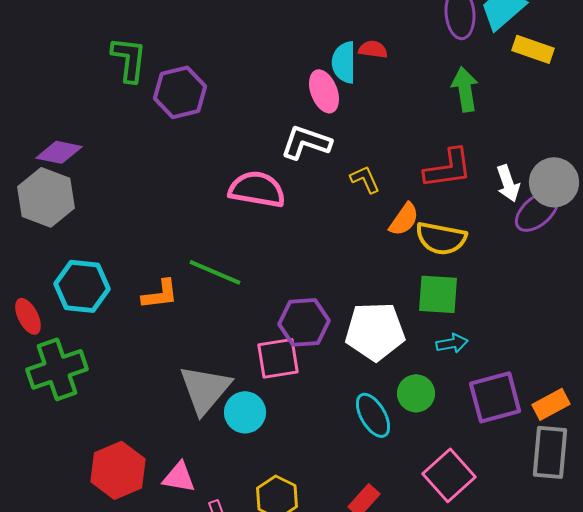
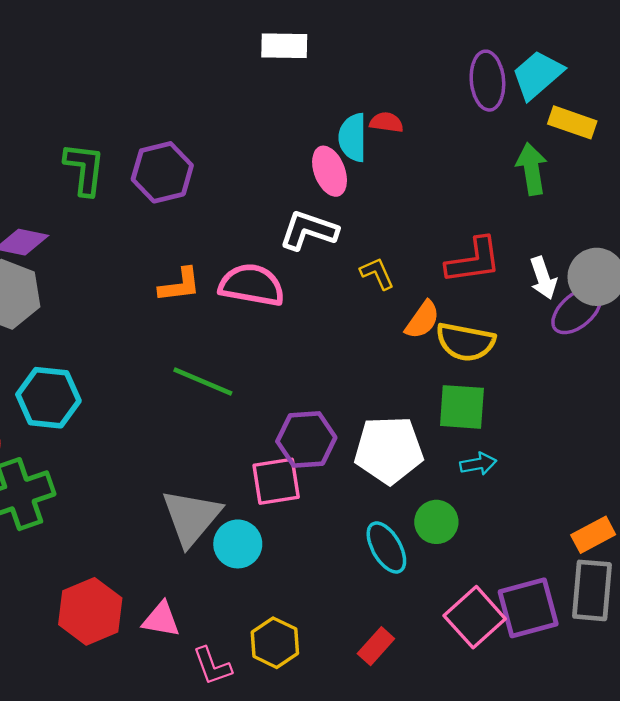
green L-shape: (129, 59) -> (84, 169), moved
green arrow: (465, 89) -> (532, 169), moved
orange L-shape: (160, 294) -> (180, 285), moved
purple square: (495, 397) -> (528, 608), moved

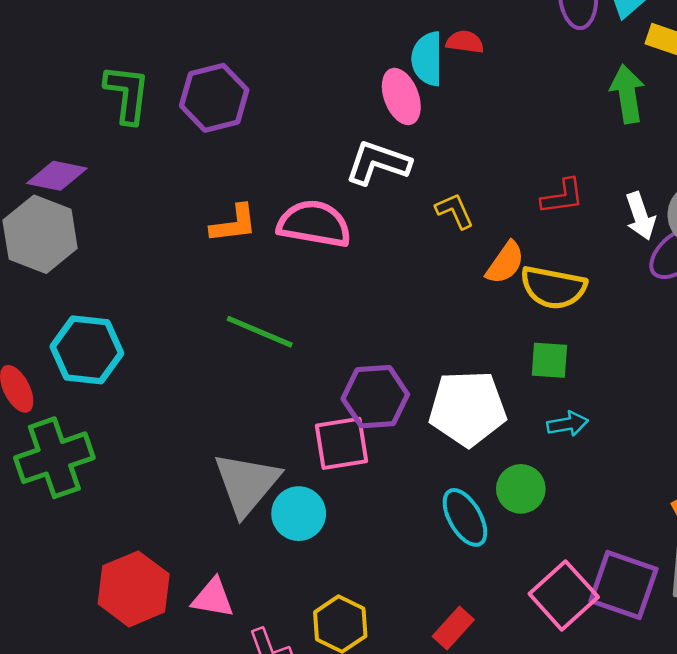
red L-shape: (474, 261) -> (562, 197), size x0.7
green square: (462, 407) -> (549, 360), size x0.7
purple square: (528, 608) -> (623, 585), turned 34

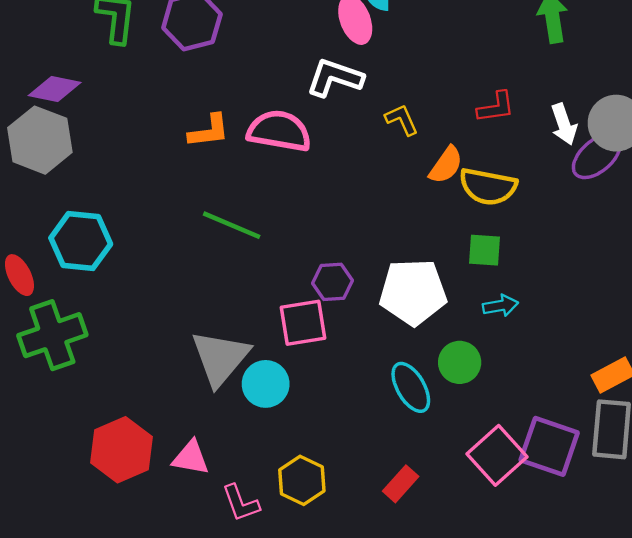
purple hexagon: (375, 397) -> (333, 282), size x0.7

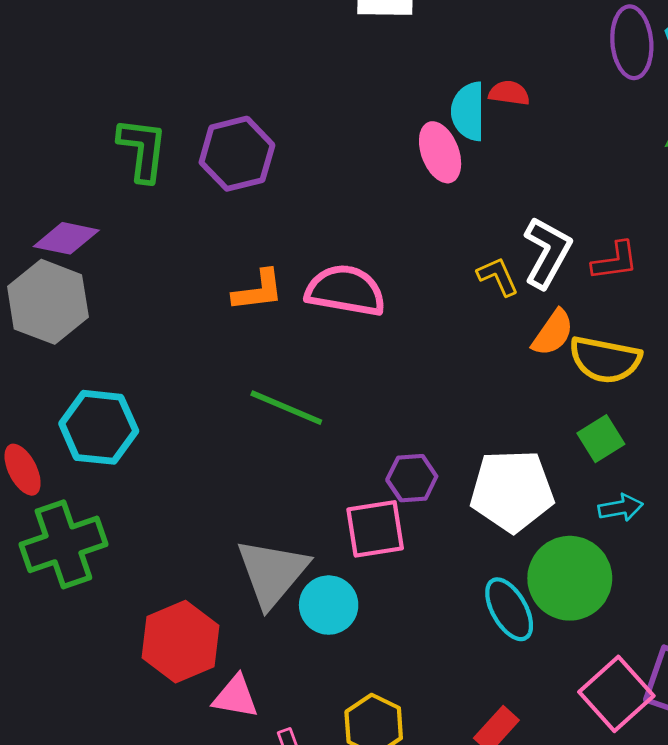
white L-shape: (335, 78) -> (547, 252), moved, turned 100
green square: (485, 250) -> (601, 439), turned -36
green circle: (460, 362) -> (570, 578), size x1.6
red hexagon: (122, 450) -> (181, 642), moved

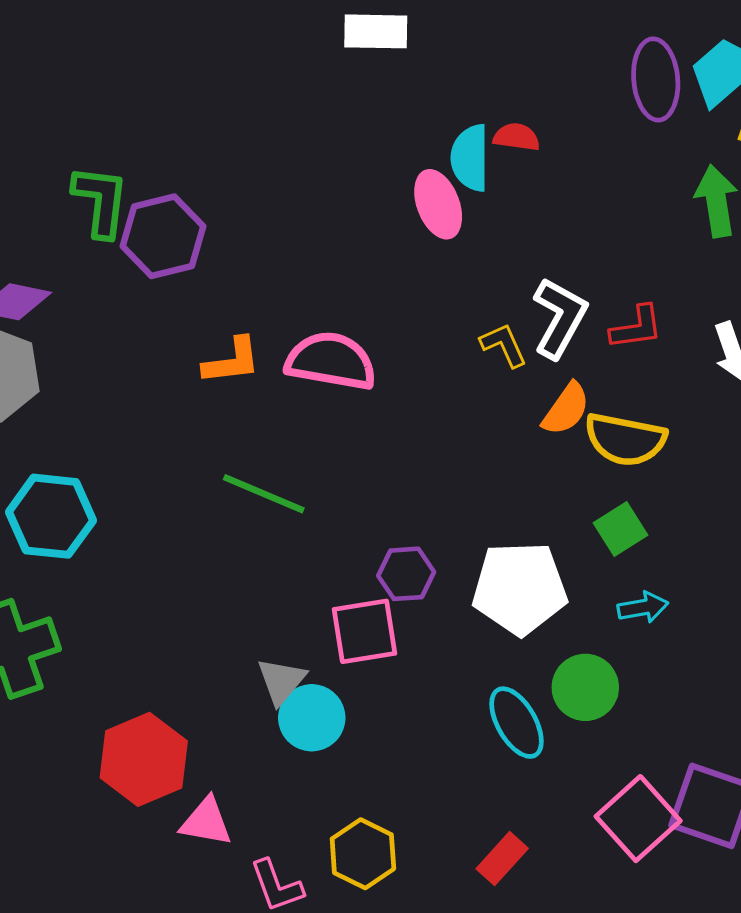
purple hexagon: (237, 154) -> (163, 236), moved
gray triangle: (272, 573) -> (281, 681), moved, size x0.6
green circle: (570, 578) -> (585, 687), size x0.7

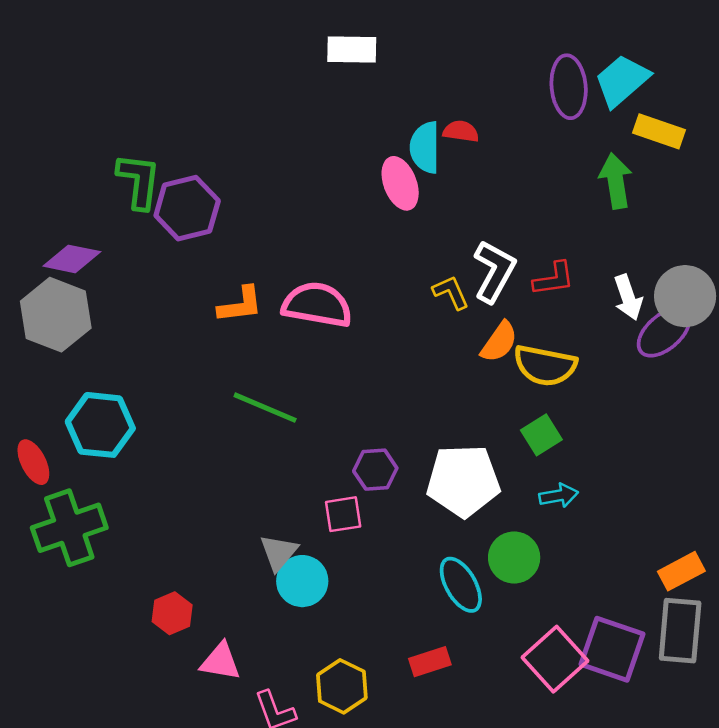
pink square: (365, 631) -> (343, 514), size x0.7
red hexagon: (144, 759) -> (172, 613), size x0.6
red rectangle: (502, 859) -> (430, 662), moved, turned 30

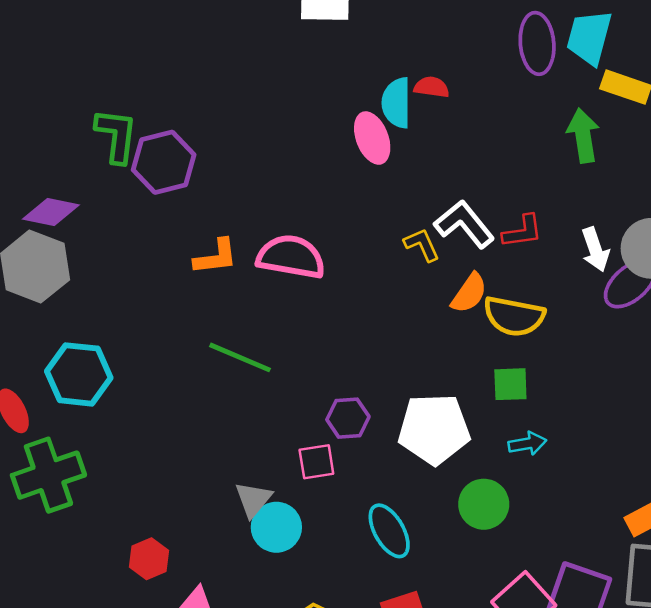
cyan trapezoid: (622, 81) -> (589, 37), turned -34
white L-shape: (494, 271) -> (464, 224), turned -68
green square: (541, 435) -> (510, 384), turned 30
cyan ellipse: (461, 585) -> (389, 531), moved

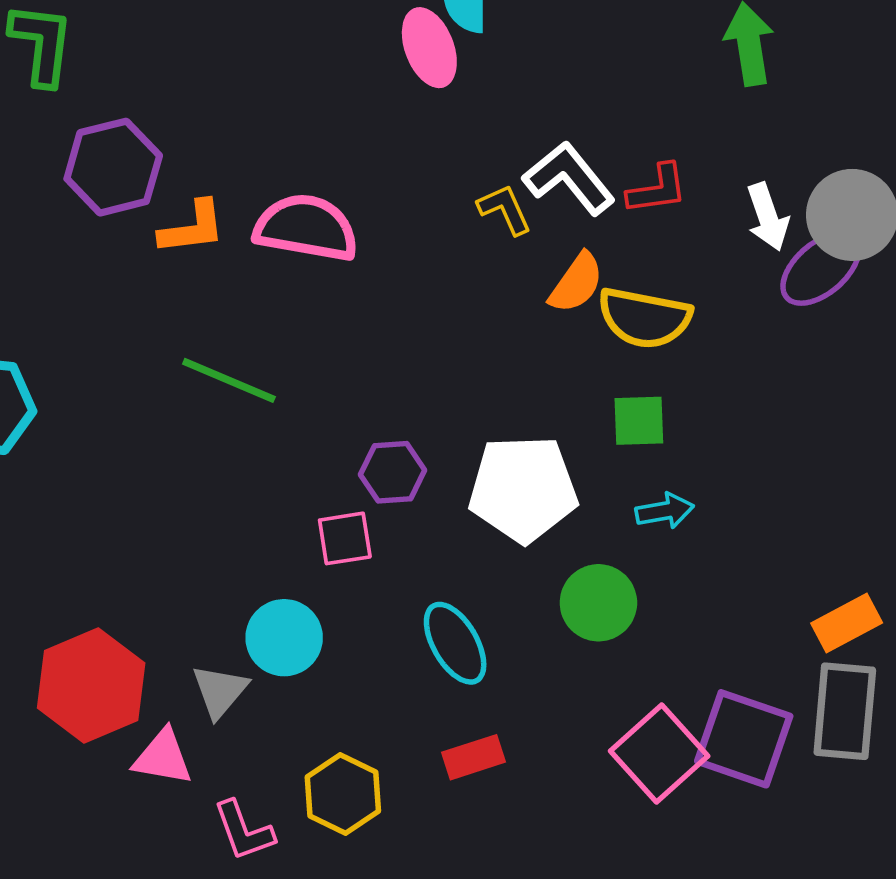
purple hexagon: (164, 162) -> (113, 167), moved
gray triangle: (253, 499) -> (220, 691), moved
red hexagon: (149, 559) -> (91, 685), size x1.8

